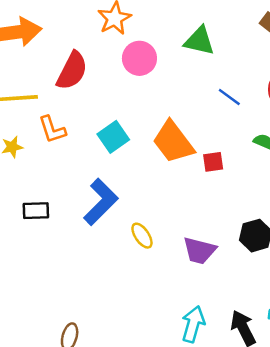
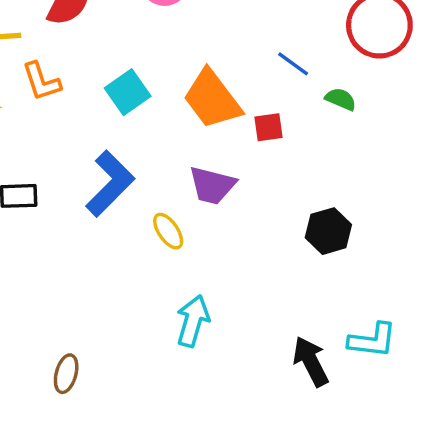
blue line: (229, 97) -> (293, 64), moved
purple trapezoid: (199, 251) -> (212, 185), moved
cyan arrow: (193, 324) -> (193, 321), moved

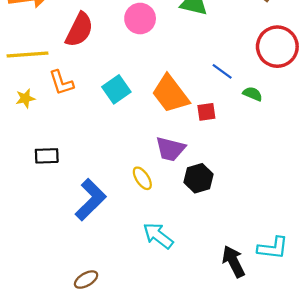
blue L-shape: (110, 184) -> (91, 200), moved
black hexagon: (328, 231) -> (199, 178), moved
cyan arrow: (193, 321) -> (158, 236), turned -68
brown ellipse: (66, 374) -> (86, 280), moved, turned 45

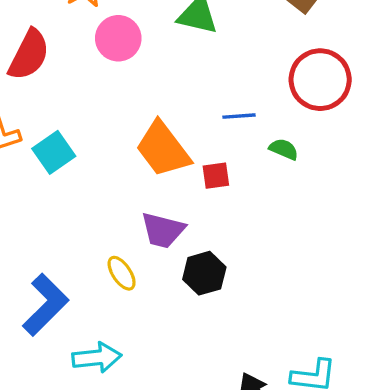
blue line: (222, 71) -> (239, 116), turned -40
cyan square: (116, 89) -> (54, 152), moved
cyan arrow: (158, 236) -> (97, 358), moved, turned 136

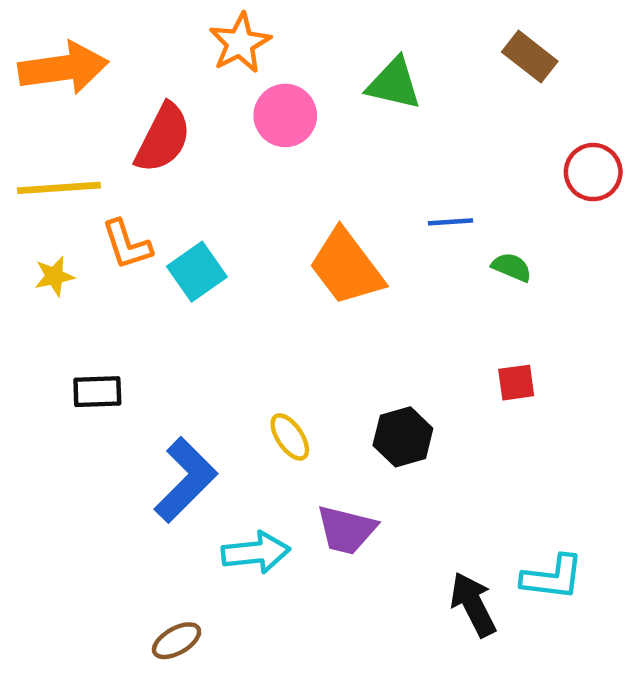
red circle: (320, 80) -> (593, 172), moved, size x0.7
red square: (216, 176) -> (516, 383), moved
purple trapezoid: (163, 230) -> (346, 530), moved

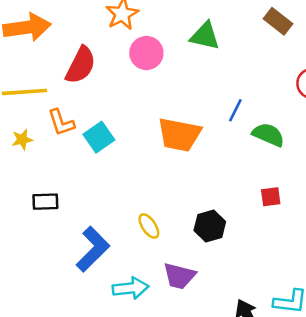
blue line: (451, 222) -> (235, 110), turned -60
orange trapezoid: (346, 267) -> (179, 135), turned -42
green semicircle: (512, 267) -> (268, 135), size x1.5

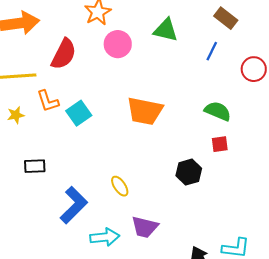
blue line: (235, 110) -> (212, 51), moved
red square: (271, 197) -> (220, 144), moved
black hexagon: (210, 226) -> (189, 172), moved

